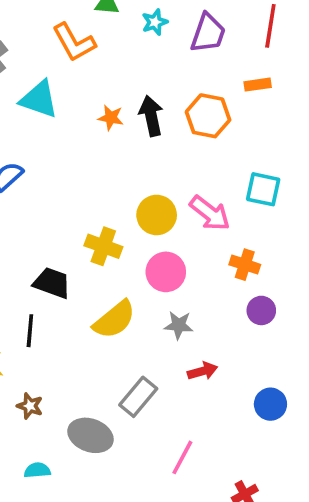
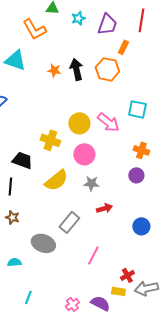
orange rectangle: (258, 85) -> (123, 47), moved, turned -56
orange cross: (245, 265) -> (141, 150), moved
brown star: (30, 406) -> (12, 217), moved

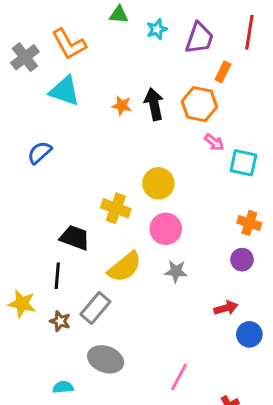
orange L-shape: (34, 29) -> (69, 44), moved
pink arrow: (108, 122) -> (214, 142), moved, size x0.6
red arrow: (104, 208) -> (226, 308), moved
gray rectangle: (69, 222) -> (95, 308), moved

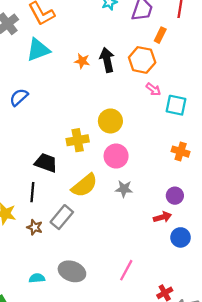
cyan triangle: (65, 91) -> (38, 50), turned -40
yellow cross: (116, 208) -> (78, 140), turned -30
purple circle: (242, 260) -> (175, 196), moved
gray ellipse: (106, 359) -> (72, 271), moved

